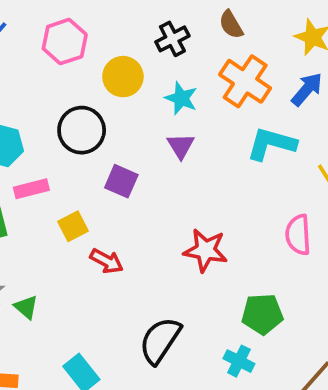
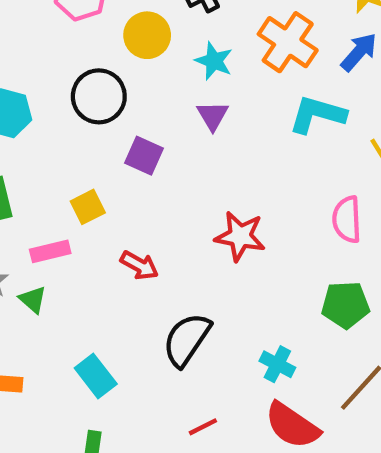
pink rectangle: (31, 189) -> (50, 251), moved
red arrow: (107, 261) -> (139, 265), moved
green pentagon: (262, 314) -> (345, 305), moved

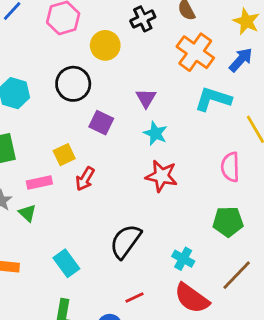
cyan star: (214, 61) -> (155, 133), moved
red arrow: (139, 265) -> (85, 179), moved, turned 90

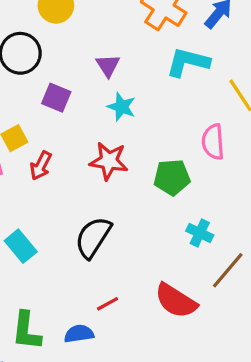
red star: (162, 176) -> (109, 161), moved
green pentagon: (228, 222) -> (172, 177), moved
cyan cross: (183, 259) -> (200, 233), moved
cyan rectangle: (66, 263) -> (21, 246), moved

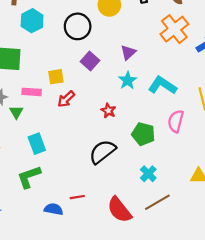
cyan L-shape: (188, 62) -> (162, 85), moved
red star: (109, 161) -> (108, 111), size x0.6
black semicircle: (93, 237) -> (102, 152), moved
green L-shape: (26, 331) -> (29, 177), moved, turned 45

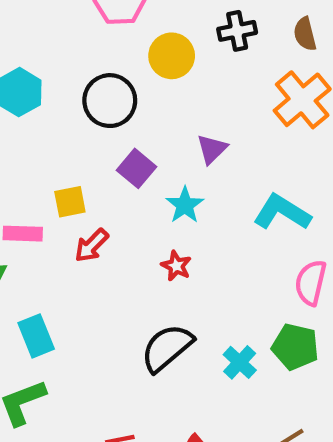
cyan star: (128, 80) -> (185, 205), moved
green pentagon: (143, 134) -> (295, 347), moved
cyan cross: (148, 174) -> (240, 362), moved

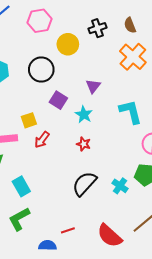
cyan L-shape: (282, 212) -> (131, 112), turned 52

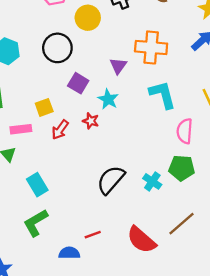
orange cross: (133, 57) -> (151, 47), moved, turned -36
red star: (84, 144) -> (91, 121), moved

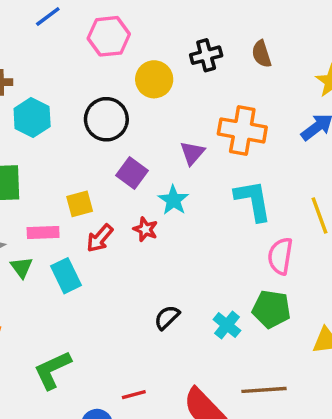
black semicircle: (111, 180) -> (167, 317), size x0.6
cyan rectangle: (37, 185) -> (66, 276), moved
brown line: (181, 224) -> (264, 390), turned 32

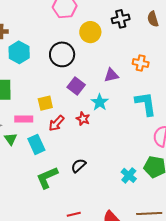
orange cross: (242, 130) -> (141, 63), size x0.6
purple triangle: (192, 153) -> (111, 75), turned 35
black semicircle: (167, 317) -> (78, 166), moved
green L-shape: (52, 370) -> (47, 178), moved

